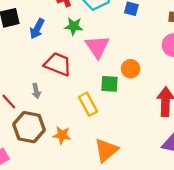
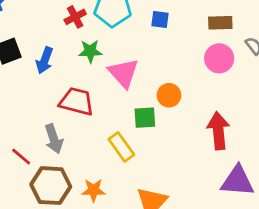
gray arrow: (36, 91) -> (54, 139), size x1.5

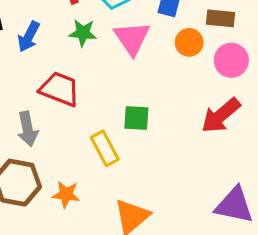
brown rectangle: (220, 23) -> (220, 18), moved
pink triangle: (123, 73) -> (132, 38), moved
orange circle: (169, 95) -> (189, 42), moved
red arrow: (218, 131) -> (221, 115), moved, turned -132

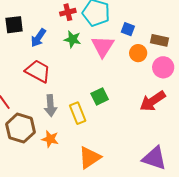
red trapezoid: (60, 89) -> (38, 71), moved
green square: (136, 118) -> (100, 96), turned -36
gray arrow: (28, 129) -> (51, 106), moved

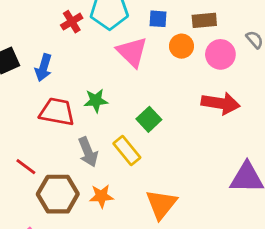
green star: (73, 39) -> (96, 101), moved
red arrow: (153, 101) -> (221, 103), turned -120

